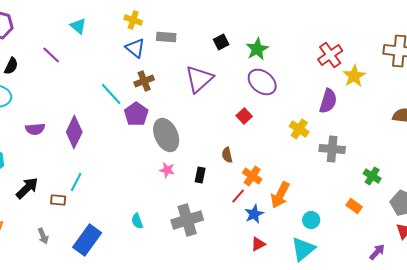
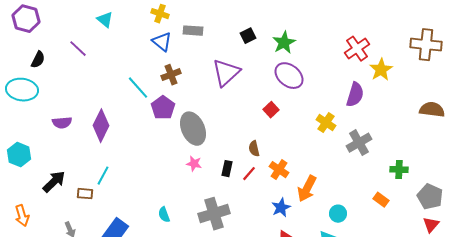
gray cross: (332, 149) -> (359, 143), turned -35
green cross: (372, 176) -> (399, 170), turned -30
red line: (238, 196) -> (249, 174), moved

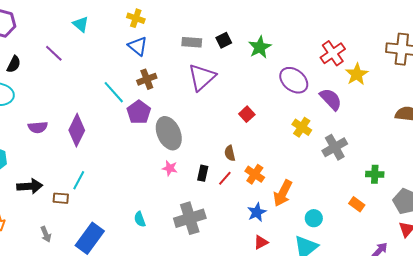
gray rectangle: (193, 31) -> (192, 42), moved
purple ellipse: (289, 76) -> (294, 80), moved
purple semicircle: (355, 95) -> (331, 99), turned -60
black arrow: (54, 182) -> (30, 186), turned 40

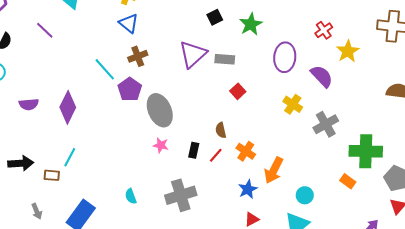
gray rectangle: (192, 42) -> (225, 59), moved
red cross: (333, 53) -> (324, 30), size x0.7
purple ellipse: (294, 80) -> (285, 57), turned 56
green cross: (375, 174) -> (366, 151), size x1.8

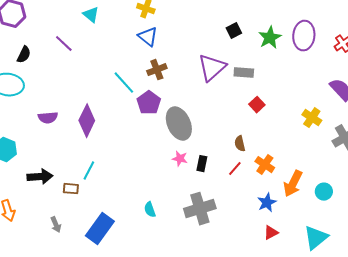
purple ellipse: (285, 57) -> (304, 36), moved
black rectangle: (194, 150) -> (202, 164), moved
cyan circle: (305, 195) -> (324, 192), moved

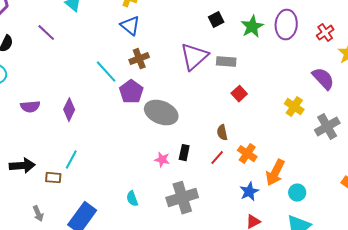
purple diamond: (87, 121) -> (69, 110), size x0.7
gray ellipse: (179, 124) -> (161, 113), turned -44
pink star: (180, 159) -> (162, 160), moved
cyan circle: (324, 192) -> (297, 193), moved

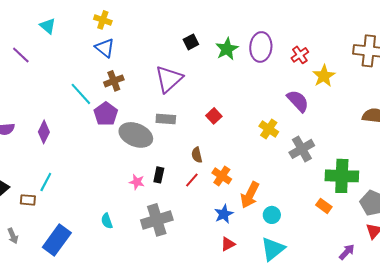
gray rectangle: (226, 62) -> (166, 119), moved

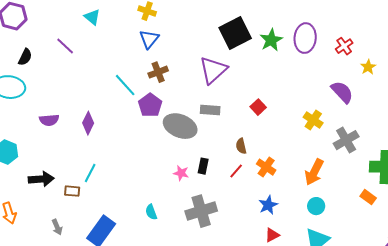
black square: (191, 42) -> (235, 33), size x2.0
blue triangle: (105, 48) -> (149, 39), turned 30
yellow star: (324, 76) -> (368, 67), size x0.7
orange arrow: (250, 195) -> (314, 172), moved

